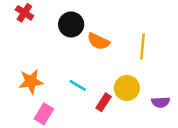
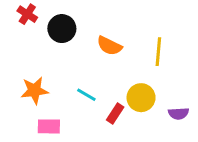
black circle: (71, 24) -> (62, 29), moved
pink rectangle: (44, 114) -> (49, 126), turned 60

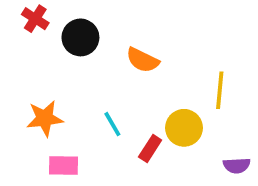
yellow line: (158, 52) -> (220, 90), moved
cyan line: (86, 95) -> (112, 124), turned 30
purple semicircle: (178, 113) -> (237, 165), moved

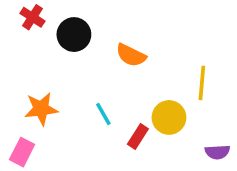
pink rectangle: (64, 165) -> (22, 152), moved, turned -64

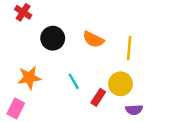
black circle: (74, 35) -> (53, 38), moved
yellow line: (202, 83) -> (129, 48), moved
purple semicircle: (217, 152) -> (134, 110), moved

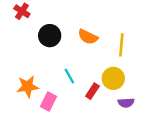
orange star: (29, 78) -> (28, 86), moved
pink rectangle: (16, 108) -> (49, 102), moved

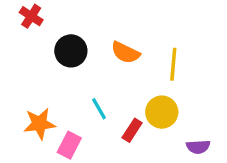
purple semicircle: (126, 103) -> (198, 147), moved

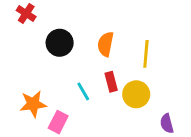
orange semicircle: (125, 53) -> (106, 44), turned 75
red rectangle: (132, 130) -> (111, 82), moved, turned -48
purple semicircle: (198, 147) -> (167, 123), turned 78

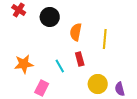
black circle: (60, 43) -> (50, 17), moved
yellow circle: (136, 94) -> (98, 84), moved
orange star: (33, 104) -> (24, 64), moved

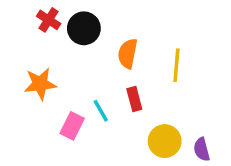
red cross: (19, 10) -> (49, 20), moved
orange star: (24, 64) -> (40, 84), moved
pink rectangle: (42, 88) -> (72, 126), moved

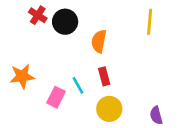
yellow line: (176, 65) -> (150, 22), moved
orange star: (40, 84) -> (22, 76), moved
yellow circle: (165, 141) -> (109, 109), moved

